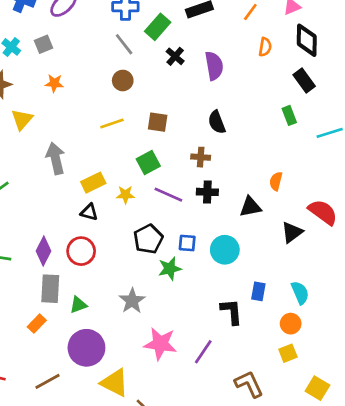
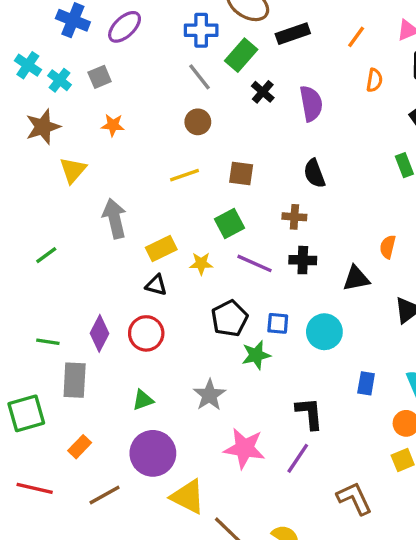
gray rectangle: (50, 289) -> (75, 380), moved
black L-shape: (232, 312) -> (309, 413), moved
orange rectangle: (37, 324) -> (80, 447), moved

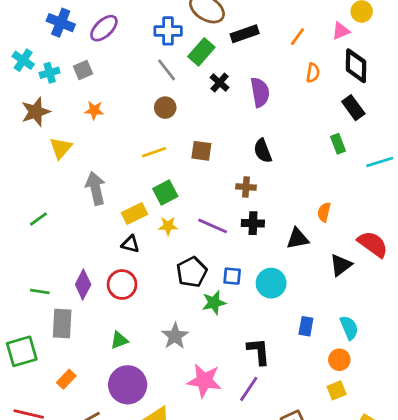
cyan cross: (60, 80) -> (50, 73), turned 36
green square: (229, 223) -> (165, 193), moved

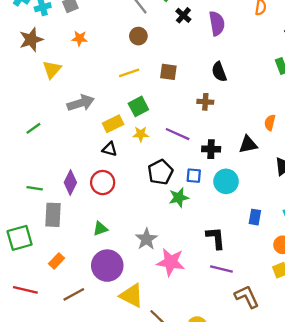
gray arrow: (96, 188) -> (81, 103), turned 85
black cross: (253, 223) -> (211, 149), moved
gray star: (175, 336) -> (146, 239), moved
purple line: (249, 389) -> (221, 269), moved, turned 70

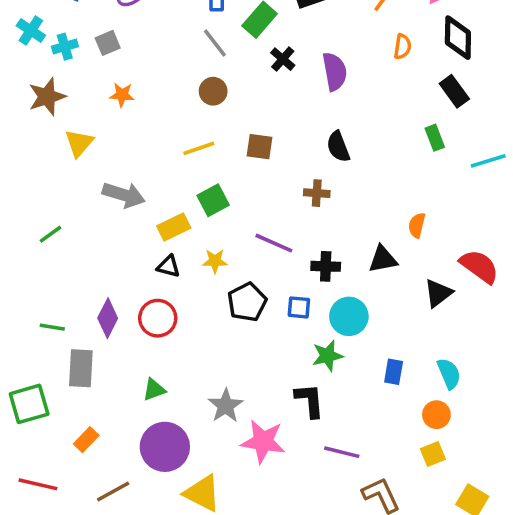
gray arrow: (81, 103) -> (124, 195), turned 35
yellow star: (141, 134) -> (215, 261), moved
green star: (179, 198) -> (327, 356), moved
black L-shape: (216, 238) -> (310, 400), moved

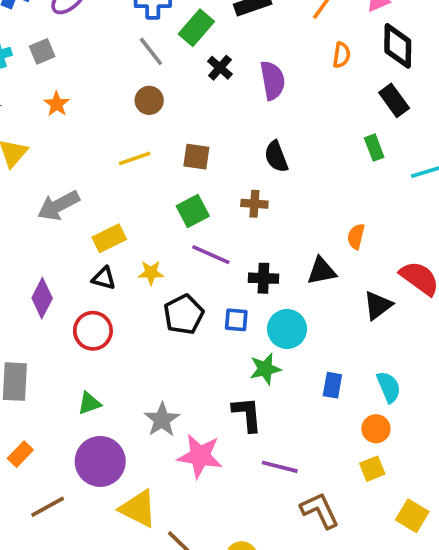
orange star: (122, 95) -> (57, 104), turned 30
gray arrow: (124, 195) -> (58, 206), turned 135
green square: (213, 200) -> (193, 211), moved
purple diamond: (108, 318) -> (42, 298), moved

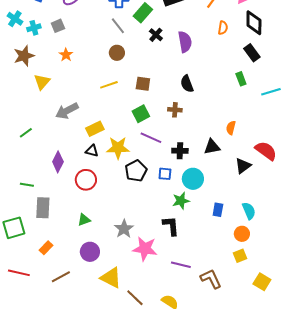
yellow star: (151, 273) -> (118, 148), size x1.6
purple circle: (100, 461) -> (90, 252), size x0.7
purple line: (280, 467) -> (181, 265), moved

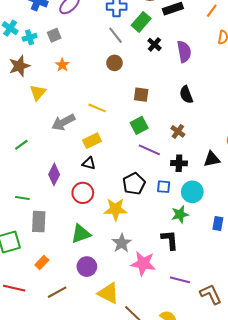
yellow line: (109, 85) -> (97, 108), moved, turned 42
brown cross: (175, 110) -> (178, 131), moved, turned 32
yellow star: (118, 148) -> (116, 209), moved
green triangle: (84, 220) -> (81, 234), size x1.5

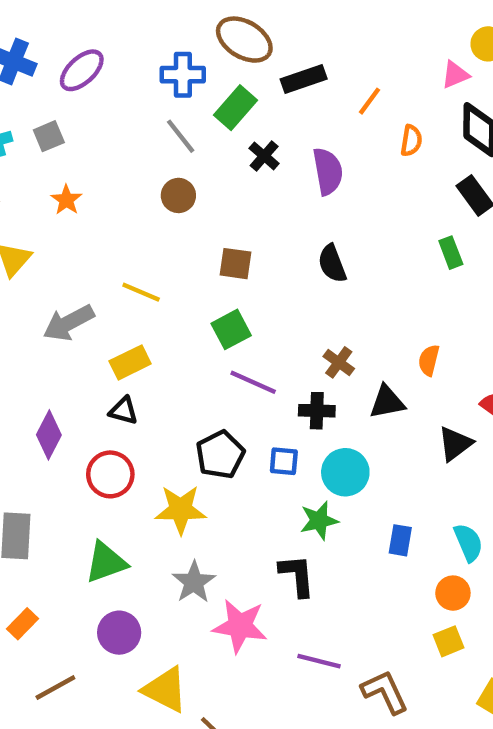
orange line: (212, 11) -> (369, 101), moved
brown cross: (178, 131) -> (339, 362), moved

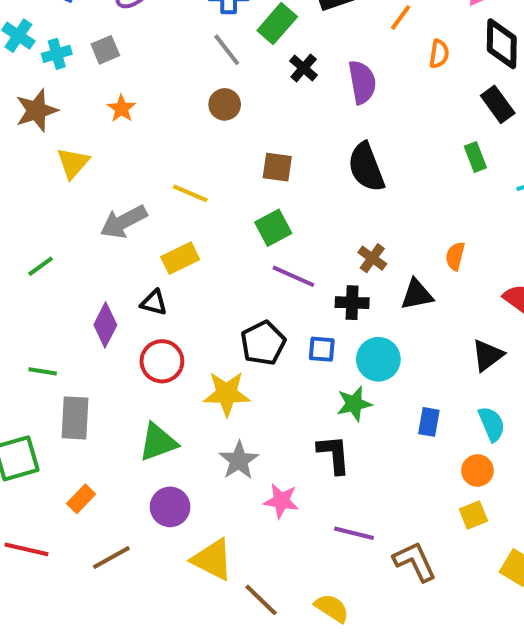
black semicircle: (332, 264) -> (366, 167), size x1.4
black triangle: (124, 411) -> (154, 303), moved
black triangle: (455, 444) -> (488, 355), moved
pink star: (240, 626) -> (281, 501), size x0.7

